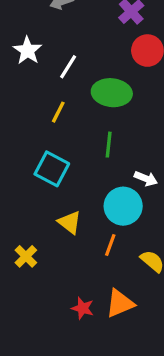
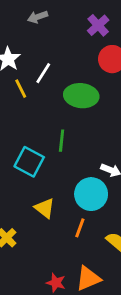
yellow line: (58, 112) -> (21, 89), moved, turned -54
green line: (109, 145) -> (62, 141), moved

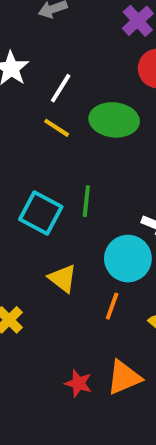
yellow line: (21, 89) -> (57, 128), moved, turned -30
green line: (62, 141) -> (86, 201), moved

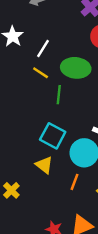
green line: (86, 201) -> (59, 95), moved
cyan square: (41, 213) -> (53, 136), moved

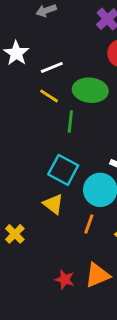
white line: (43, 49) -> (52, 67), turned 36

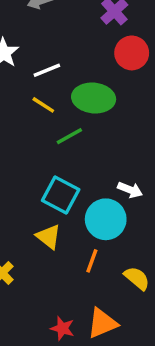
green line: (70, 122) -> (69, 136), turned 55

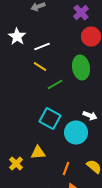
green ellipse: (94, 98) -> (81, 68), moved, turned 75
yellow triangle: (49, 237) -> (38, 152), moved, turned -42
orange line: (92, 261) -> (66, 168), moved

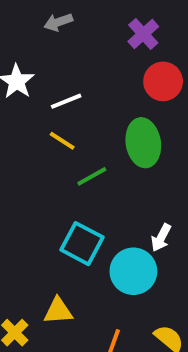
white arrow: (90, 116) -> (161, 238), turned 96

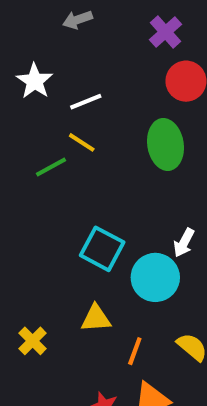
green line: (92, 176) -> (51, 167), moved
yellow triangle: (58, 311) -> (96, 318), moved

